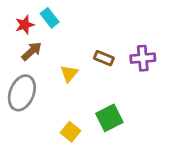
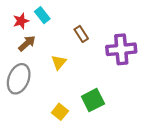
brown rectangle: (104, 58) -> (81, 34), moved, turned 35
purple cross: (143, 58) -> (121, 49), size x1.4

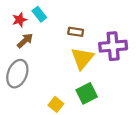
brown rectangle: (81, 34) -> (76, 32), turned -48
yellow triangle: (59, 62) -> (82, 58), moved, size x1.6

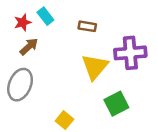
brown rectangle: (76, 32) -> (87, 26), moved
green square: (87, 93) -> (116, 104), moved

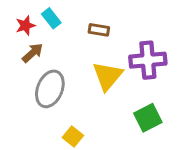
gray ellipse: (20, 85) -> (50, 89), moved
green square: (116, 104) -> (148, 118), moved

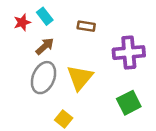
brown arrow: (33, 53) -> (45, 46), moved
yellow triangle: (108, 76) -> (80, 78), moved

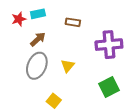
cyan rectangle: (45, 16) -> (38, 14), turned -64
yellow triangle: (80, 78) -> (68, 66), size x0.6

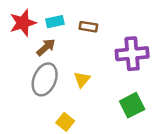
cyan rectangle: (38, 14) -> (55, 22), moved
red star: (19, 19) -> (23, 23), size x1.5

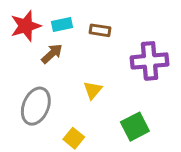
gray ellipse: (45, 79) -> (36, 106), moved
green square: (132, 105) -> (135, 127), moved

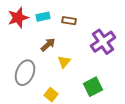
brown arrow: (52, 54) -> (48, 45), moved
purple cross: (150, 61) -> (103, 42), turned -30

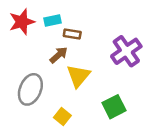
brown rectangle: (69, 21) -> (72, 34), moved
yellow triangle: (64, 62) -> (78, 76), size x1.5

